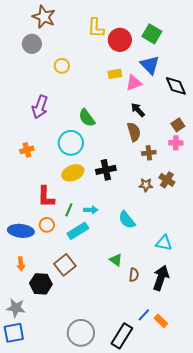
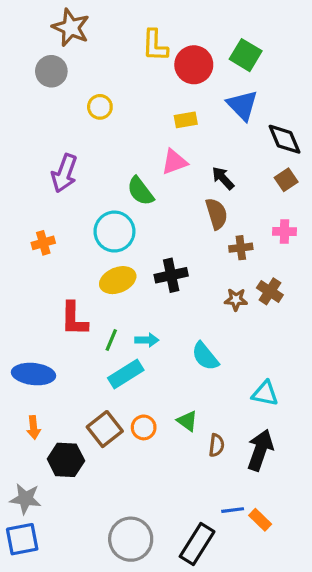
pink triangle: (134, 83) -> (174, 162), moved
brown square: (178, 125) -> (286, 180), moved
orange circle: (47, 225) -> (144, 427), moved
blue line: (144, 315) -> (233, 510), turned 40

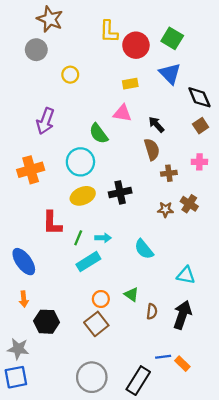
pink triangle: (174, 162) -> (122, 113), turned 30
orange cross: (43, 243) -> (31, 170), size x1.6
blue ellipse: (34, 374) -> (24, 262), turned 48
brown square: (105, 429) -> (96, 324), moved

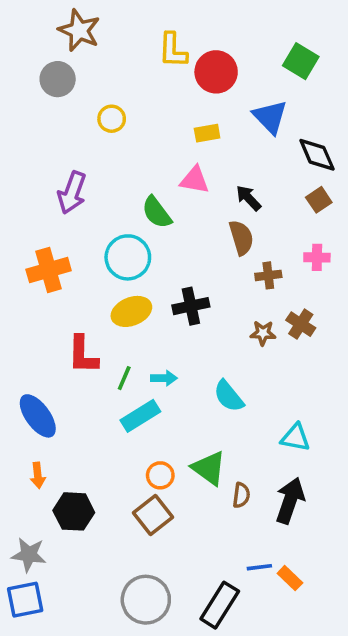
green square: (172, 38) -> (301, 61), moved
green triangle: (131, 294) -> (209, 468), size x1.5

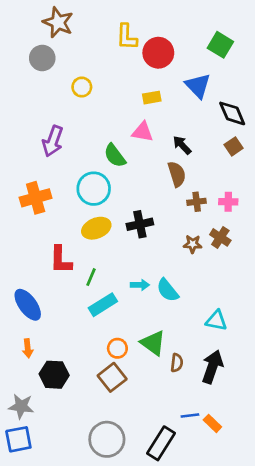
pink cross: (317, 257) -> (228, 202), moved
cyan arrow: (164, 378) -> (140, 285), moved

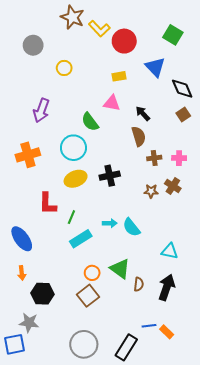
brown star: (58, 22) -> (72, 17), moved
yellow L-shape: (127, 37) -> (99, 29), turned -45
gray star: (21, 406) -> (29, 323), moved

